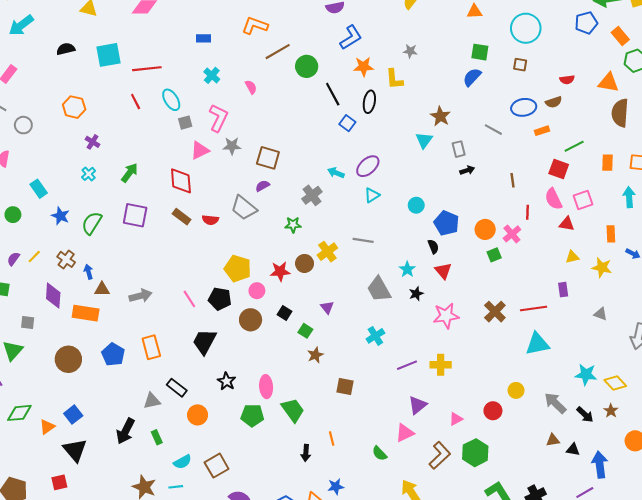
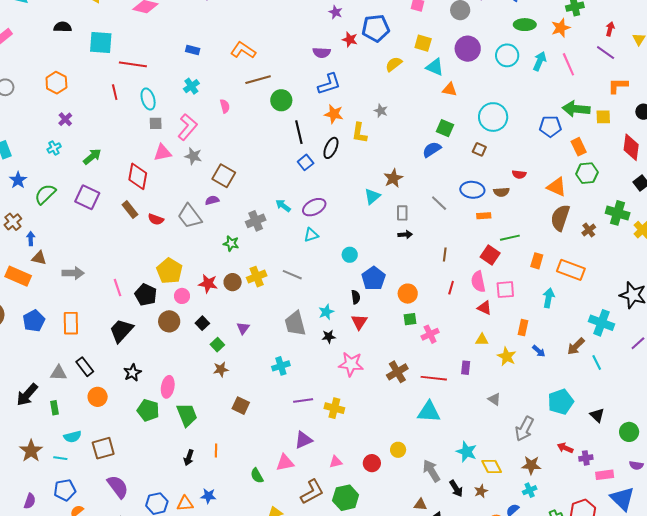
pink cross: (512, 234) -> (430, 334), moved

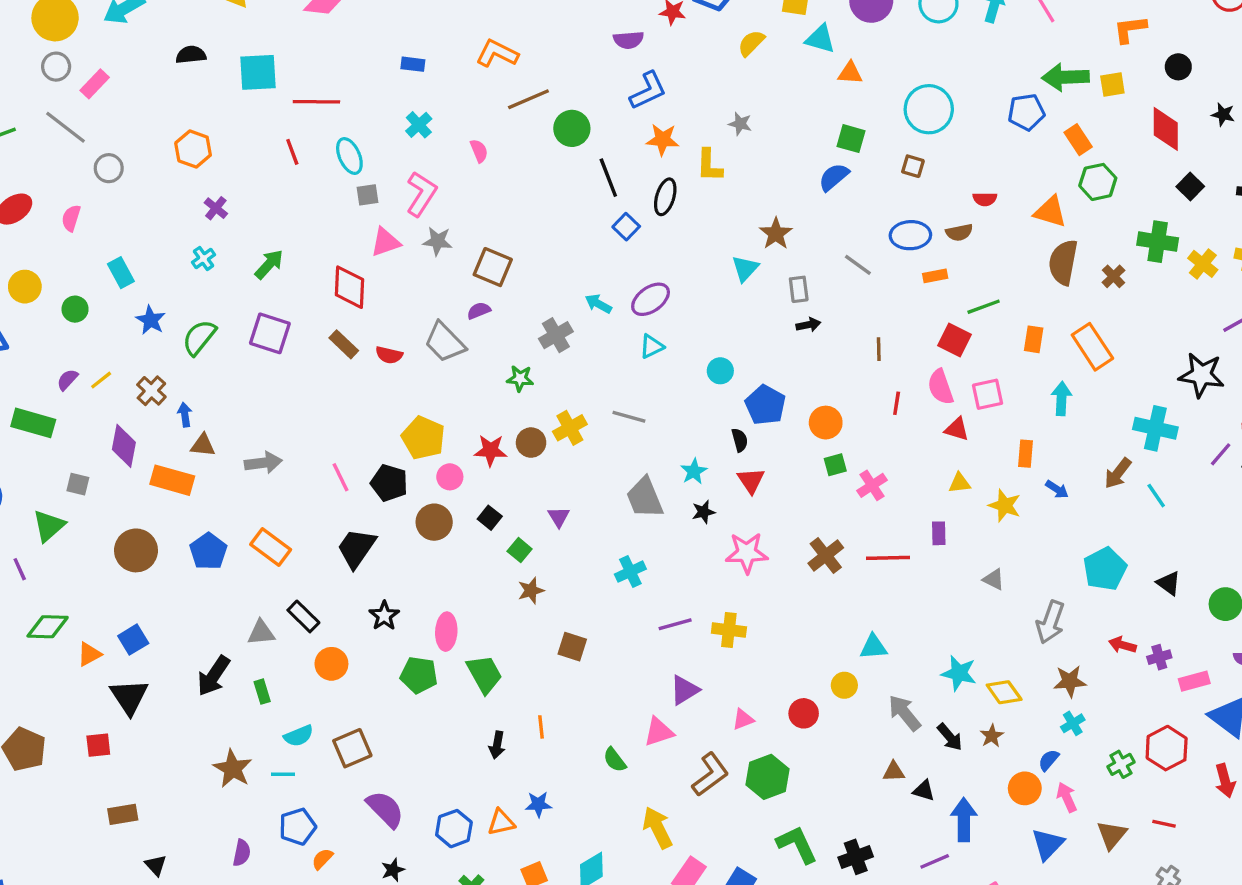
orange rectangle: (571, 270) -> (1092, 347), turned 44
orange rectangle: (71, 323) -> (271, 547), turned -45
cyan triangle: (429, 412) -> (873, 647), moved, size x0.7

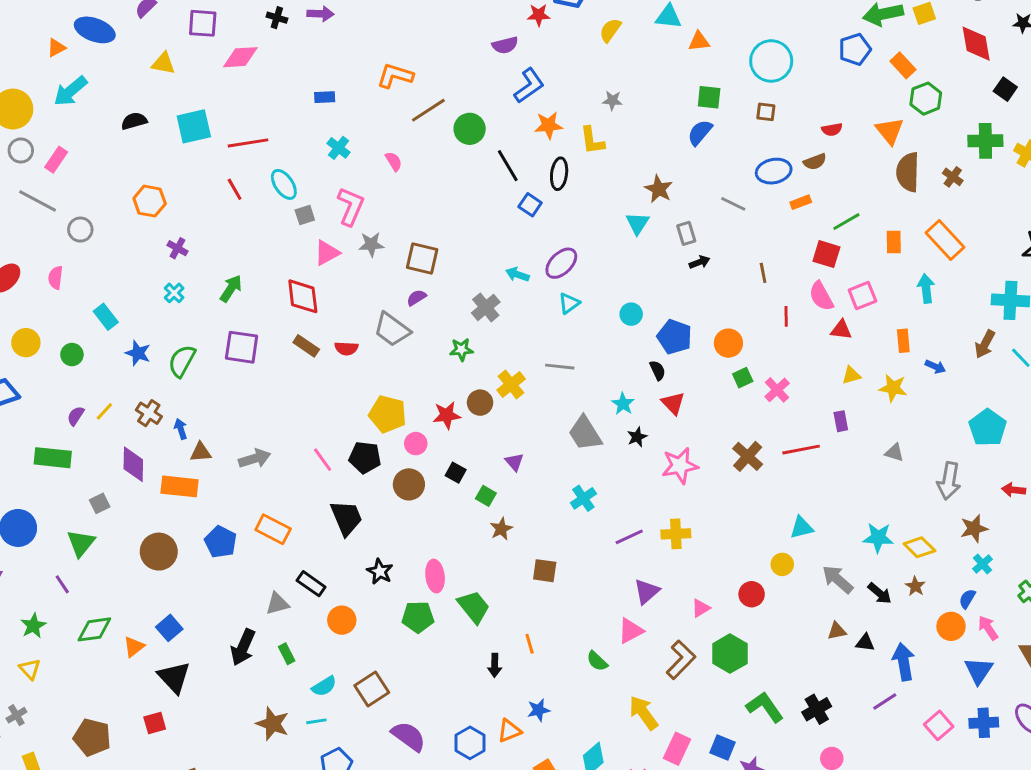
orange triangle: (1050, 212) -> (890, 131), turned 44
gray square: (78, 484) -> (100, 503), turned -30
black trapezoid: (356, 548) -> (346, 518), turned 132

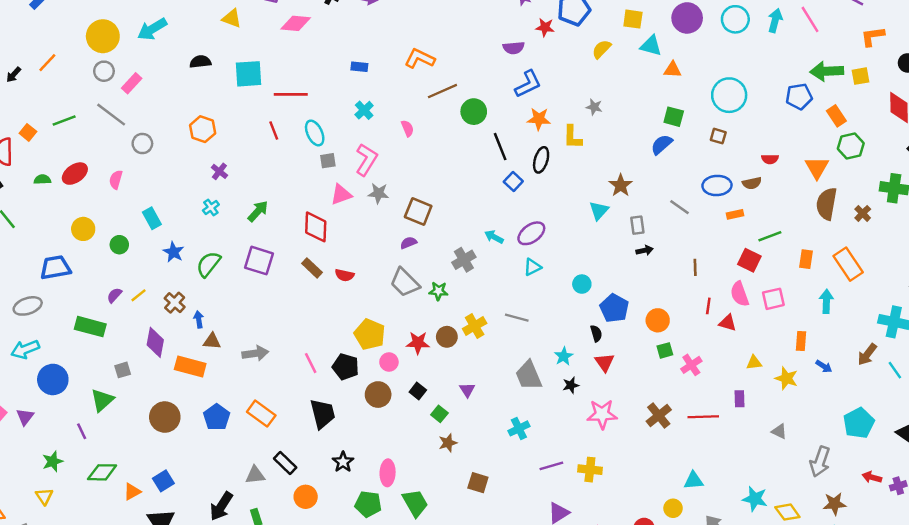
gray trapezoid: (392, 329) -> (405, 283), moved
red triangle: (841, 330) -> (728, 323), moved

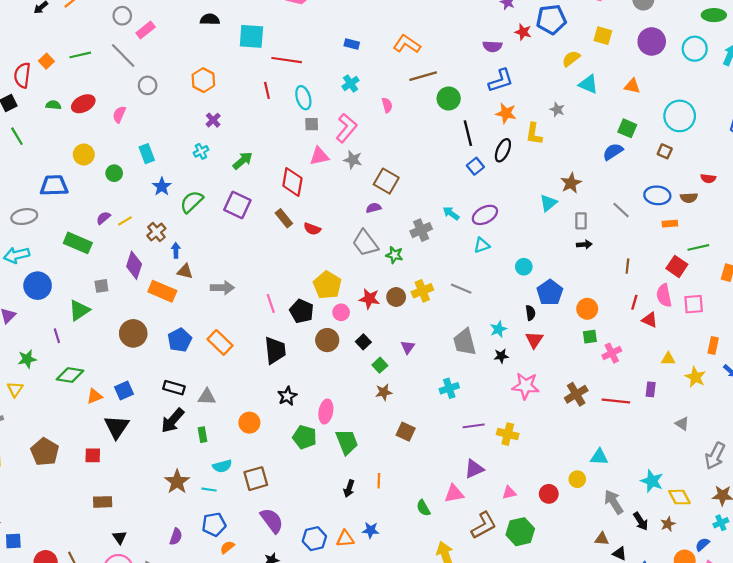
cyan triangle: (651, 46) -> (588, 84), moved
black rectangle: (285, 463) -> (174, 388), moved, turned -36

